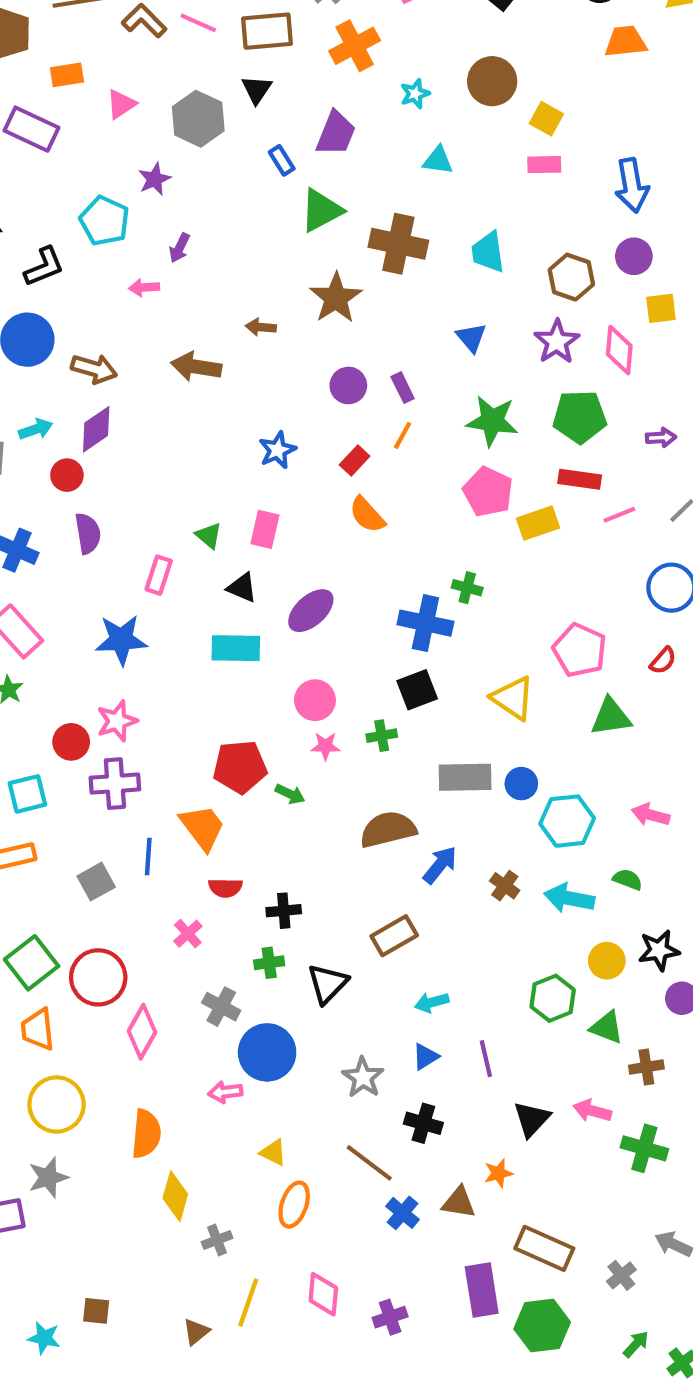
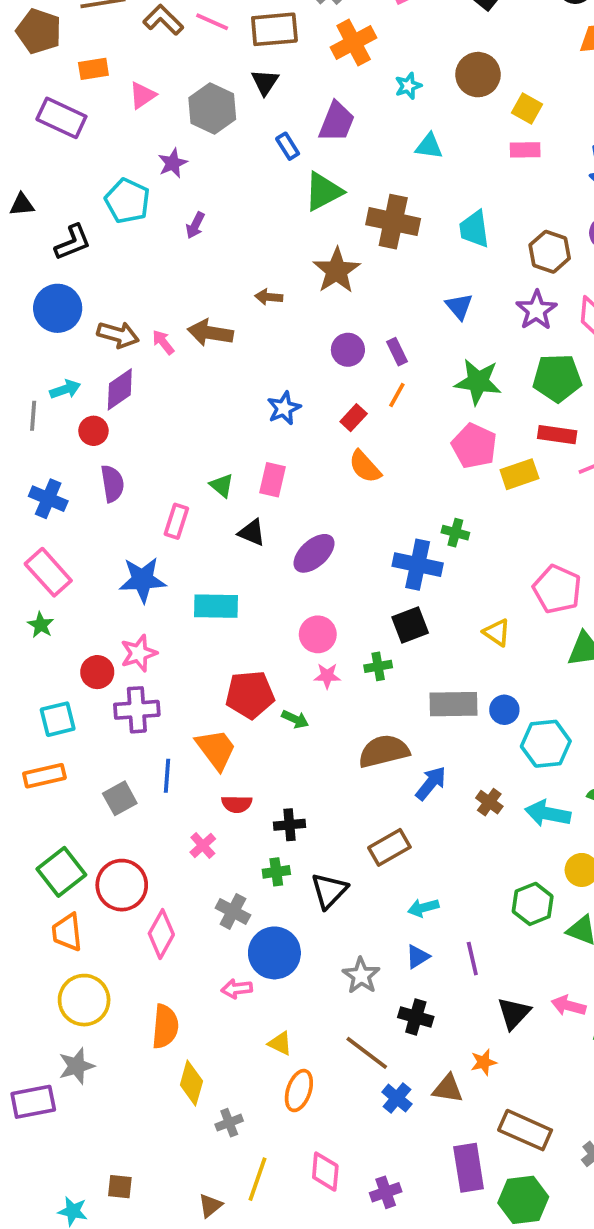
pink arrow: (144, 288) -> (163, 342), moved, turned 56
cyan rectangle: (236, 648) -> (216, 606), moved
yellow triangle: (513, 698) -> (497, 632), size x0.7

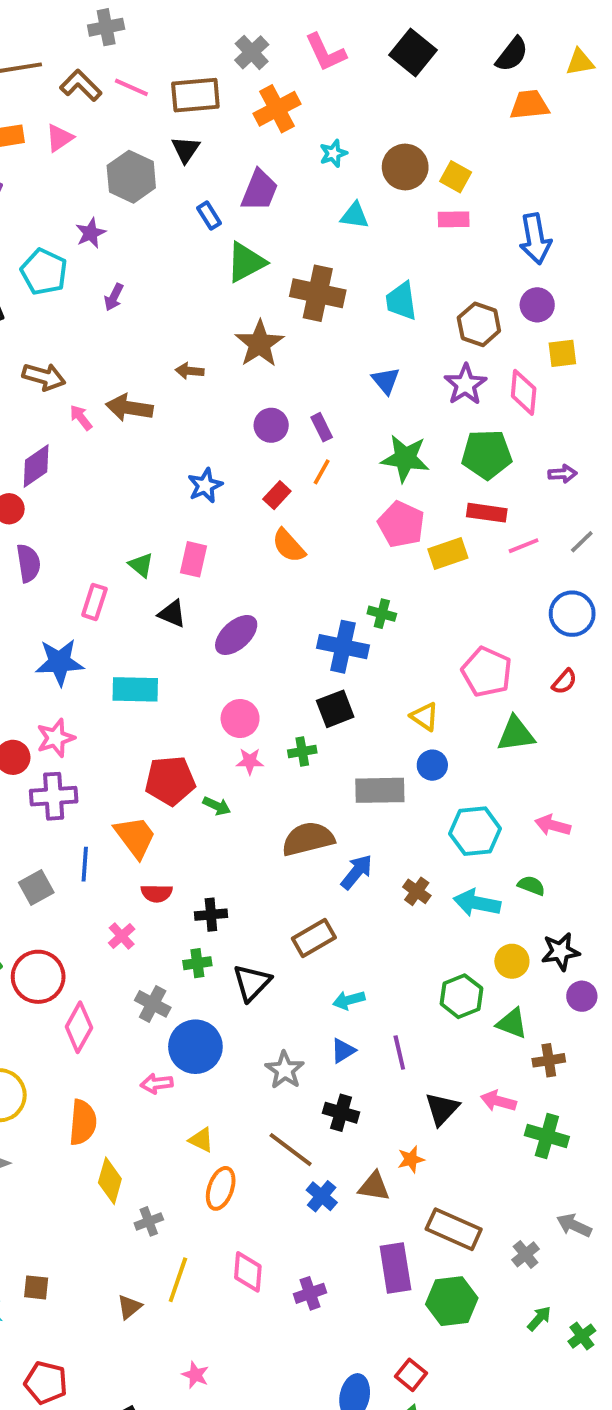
brown circle: (478, 75) -> (405, 167), moved
pink triangle: (142, 95) -> (59, 138), moved
brown arrow: (118, 335) -> (44, 377), moved
blue circle: (504, 710) -> (432, 765), moved

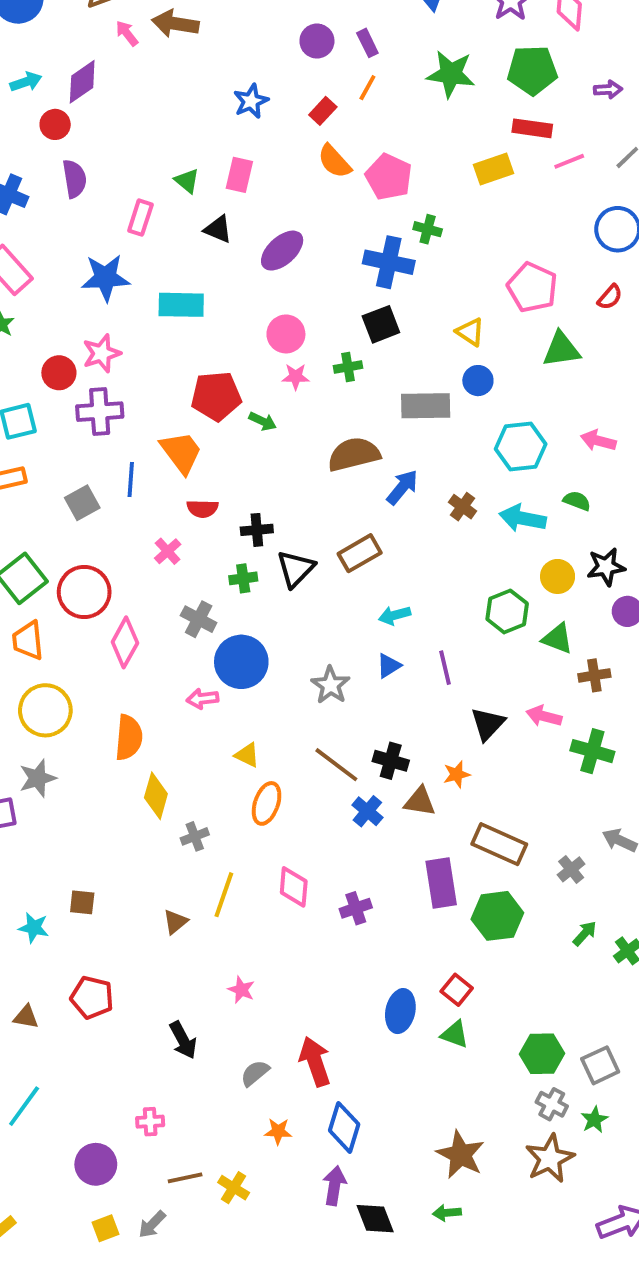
pink pentagon: (401, 524) -> (389, 177), moved
black triangle: (252, 983) -> (296, 569), moved
black cross: (341, 1113) -> (391, 761), moved

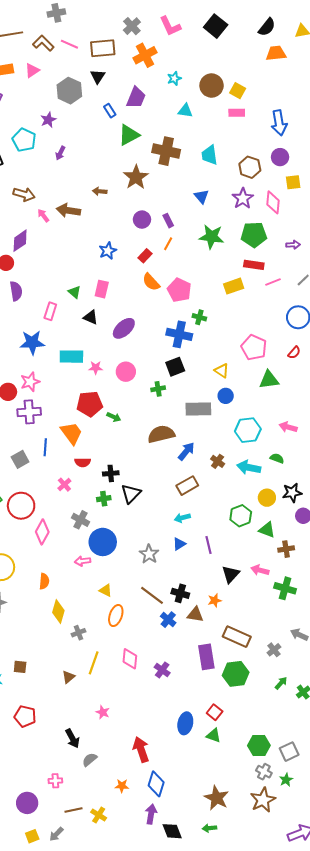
pink star: (296, 377) -> (96, 368), moved
brown rectangle: (360, 553) -> (187, 486), moved
orange semicircle: (129, 737) -> (44, 581), size x0.7
purple cross: (356, 908) -> (162, 670), turned -35
gray semicircle: (255, 1073) -> (90, 760), moved

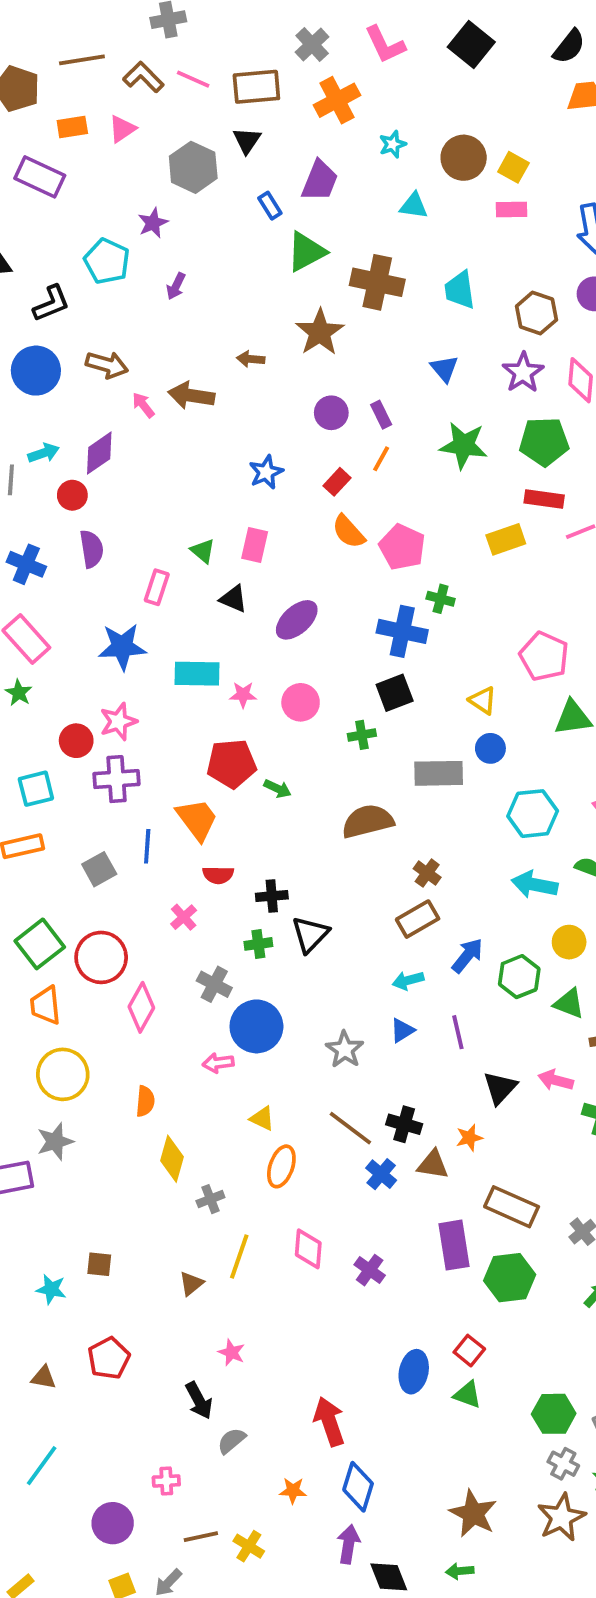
blue arrow: (186, 451) -> (467, 955), moved
brown cross: (218, 461) -> (427, 873), moved
pink star: (103, 712) -> (232, 1352), moved
red pentagon: (25, 716) -> (109, 1358), turned 30

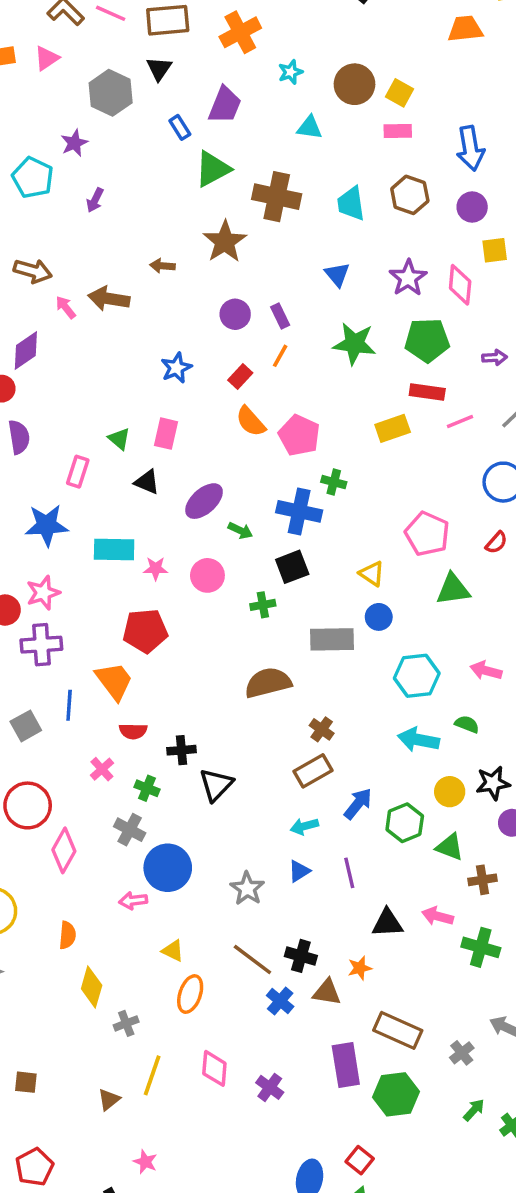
brown hexagon: (536, 313) -> (410, 195), moved
green arrow: (278, 789) -> (240, 530), moved
green cross: (258, 944) -> (147, 788), moved, turned 30
black triangle: (500, 1088) -> (387, 923), turned 44

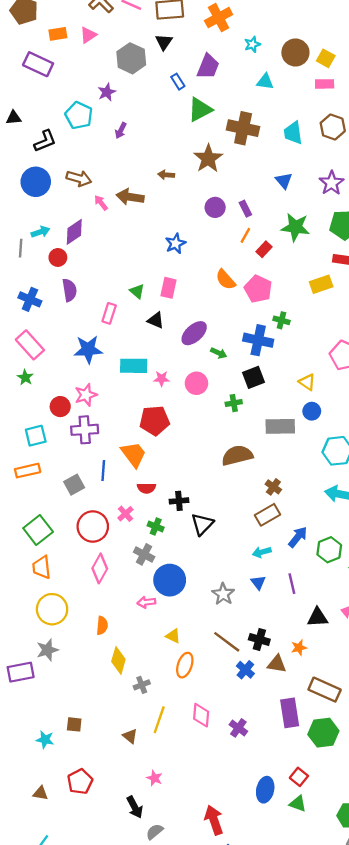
red rectangle: (240, 377) -> (264, 249), moved
red circle: (28, 805) -> (93, 526), moved
blue triangle: (299, 871) -> (258, 582), turned -35
brown triangle: (109, 1100) -> (130, 736), turned -42

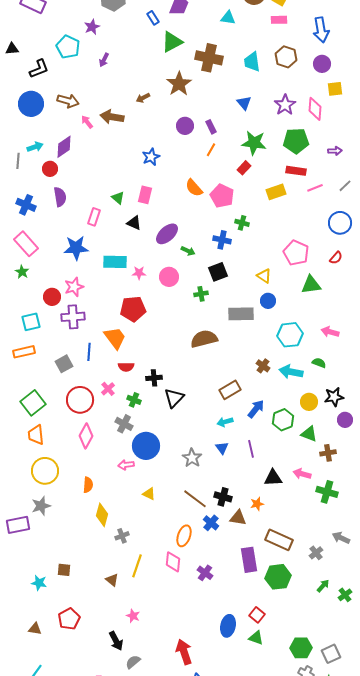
brown arrow: (166, 175) -> (143, 98), turned -32
red rectangle: (264, 249) -> (244, 168), moved
blue cross: (258, 340) -> (222, 240), size x0.7
brown cross: (273, 487) -> (263, 366), moved
orange ellipse: (185, 665) -> (184, 536), moved

